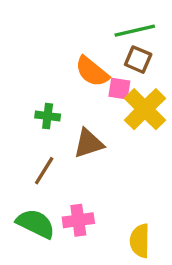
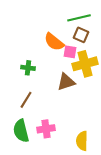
yellow cross: (145, 109) -> (85, 64), turned 30
brown triangle: (89, 143) -> (66, 82), moved
green semicircle: (36, 224) -> (21, 131), turned -130

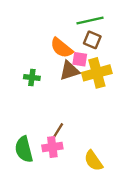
brown triangle: (66, 82) -> (69, 71), moved
brown line: (26, 100) -> (57, 132), moved
yellow semicircle: (82, 141) -> (93, 161), turned -36

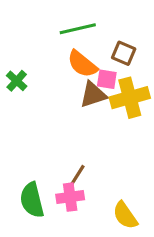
green line: (90, 20) -> (78, 29), moved
green cross: (32, 77) -> (17, 81), moved, turned 35

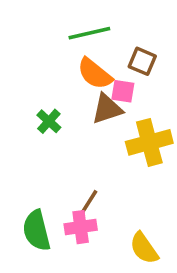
green cross: (17, 81) -> (49, 121), moved
yellow cross: (130, 98) -> (149, 142), moved

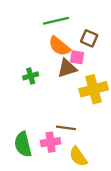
green cross: (49, 121) -> (31, 76), turned 32
brown line: (88, 204) -> (66, 128), moved, turned 66
yellow semicircle: (144, 248) -> (78, 157), moved

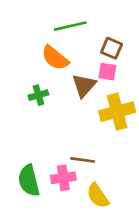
orange semicircle: (59, 46) -> (55, 58), moved
pink square: (77, 57) -> (107, 72), moved
brown triangle: (67, 68) -> (84, 85), turned -30

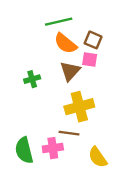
orange semicircle: (55, 58) -> (65, 43), moved
yellow cross: (117, 112) -> (79, 107), moved
yellow semicircle: (98, 196) -> (98, 157), moved

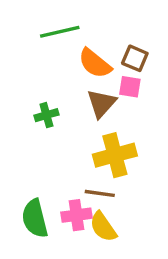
green line: (59, 22) -> (60, 32), moved
yellow semicircle: (98, 157) -> (103, 227), moved

